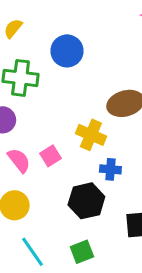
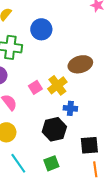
yellow cross: (91, 135) -> (57, 85), turned 30
pink square: (51, 156) -> (35, 87), moved

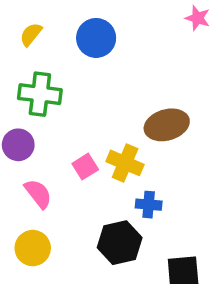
blue circle: (41, 29) -> (96, 38), moved
yellow cross: (57, 85) -> (125, 163), turned -30

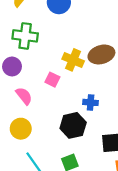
yellow cross: (125, 163) -> (73, 60), moved
pink square: (85, 167) -> (52, 80), turned -32

